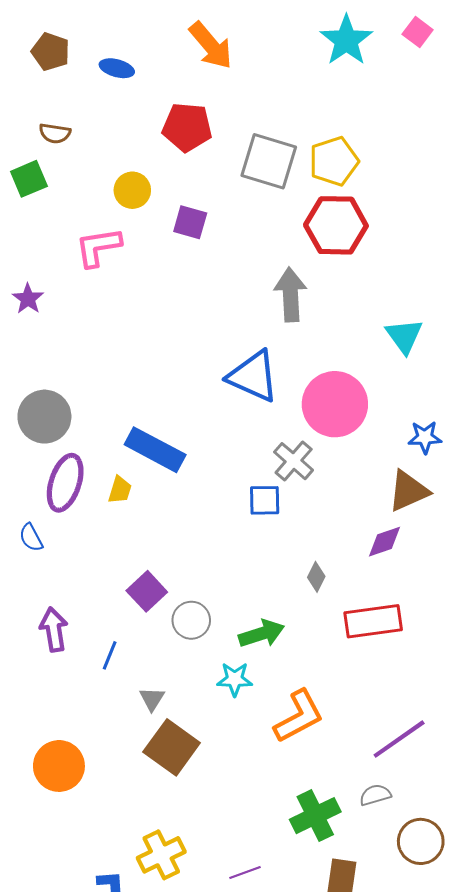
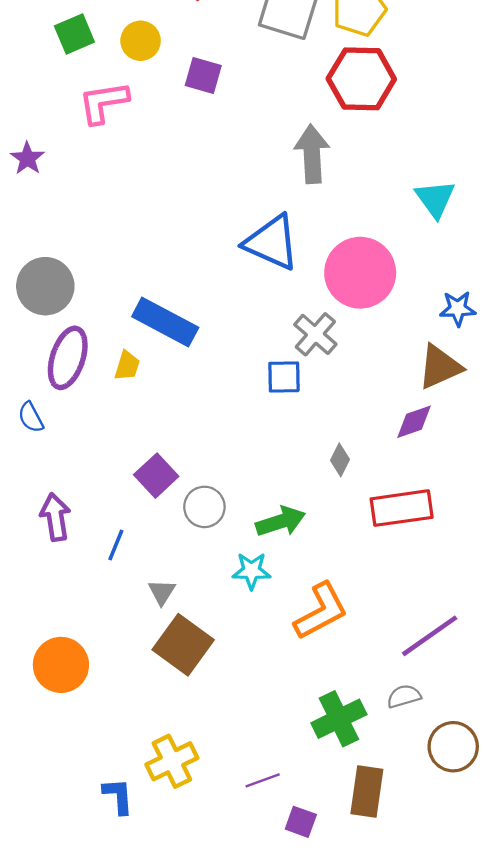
green square: (29, 179) -> (74, 34), moved

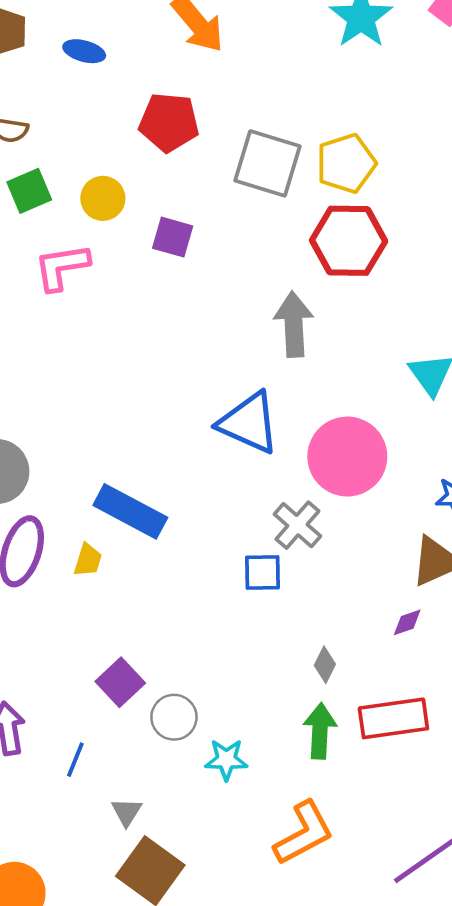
purple diamond: (414, 422) -> (407, 622), size x0.7
green arrow: (281, 521) -> (320, 731), moved, turned -69
cyan star: (251, 571) -> (226, 760), moved

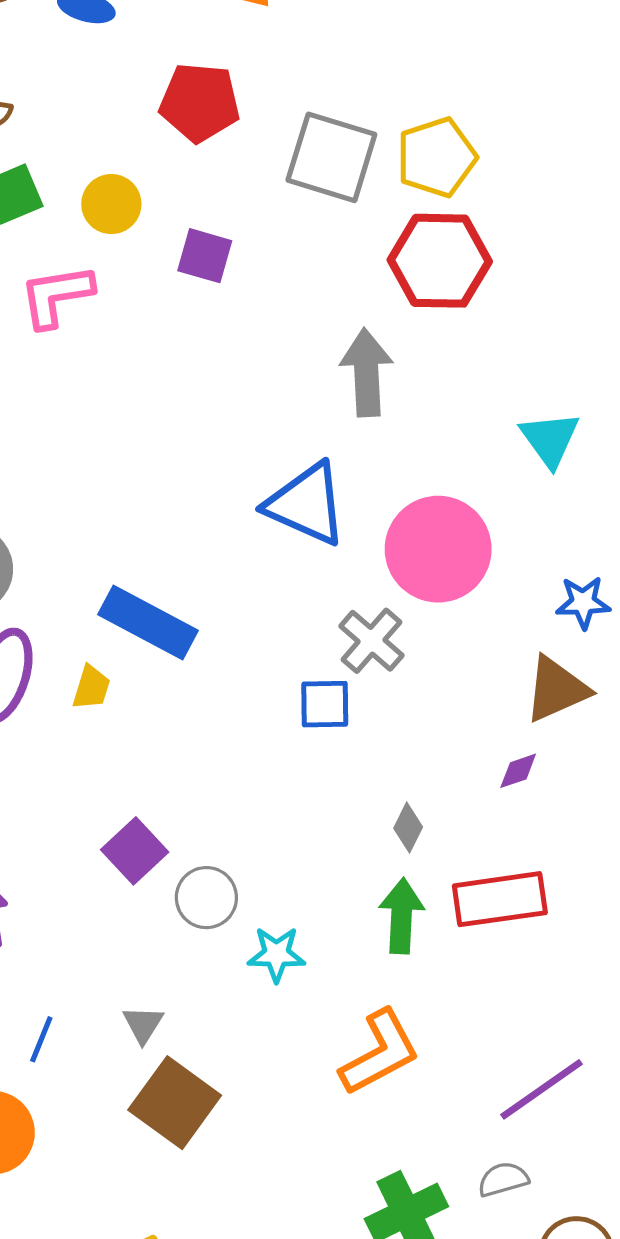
blue line: (75, 760) -> (41, 1039), moved

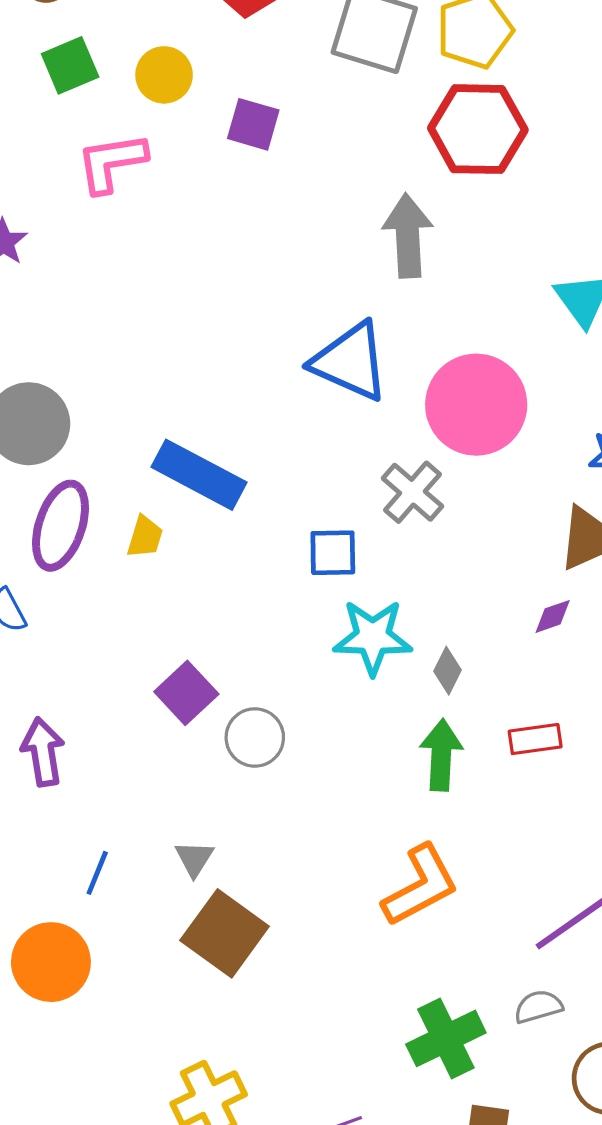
blue square: (325, 704) -> (333, 553), moved
red rectangle: (500, 899) -> (535, 739), size x0.6
cyan star: (276, 954) -> (373, 637), moved, size x1.4

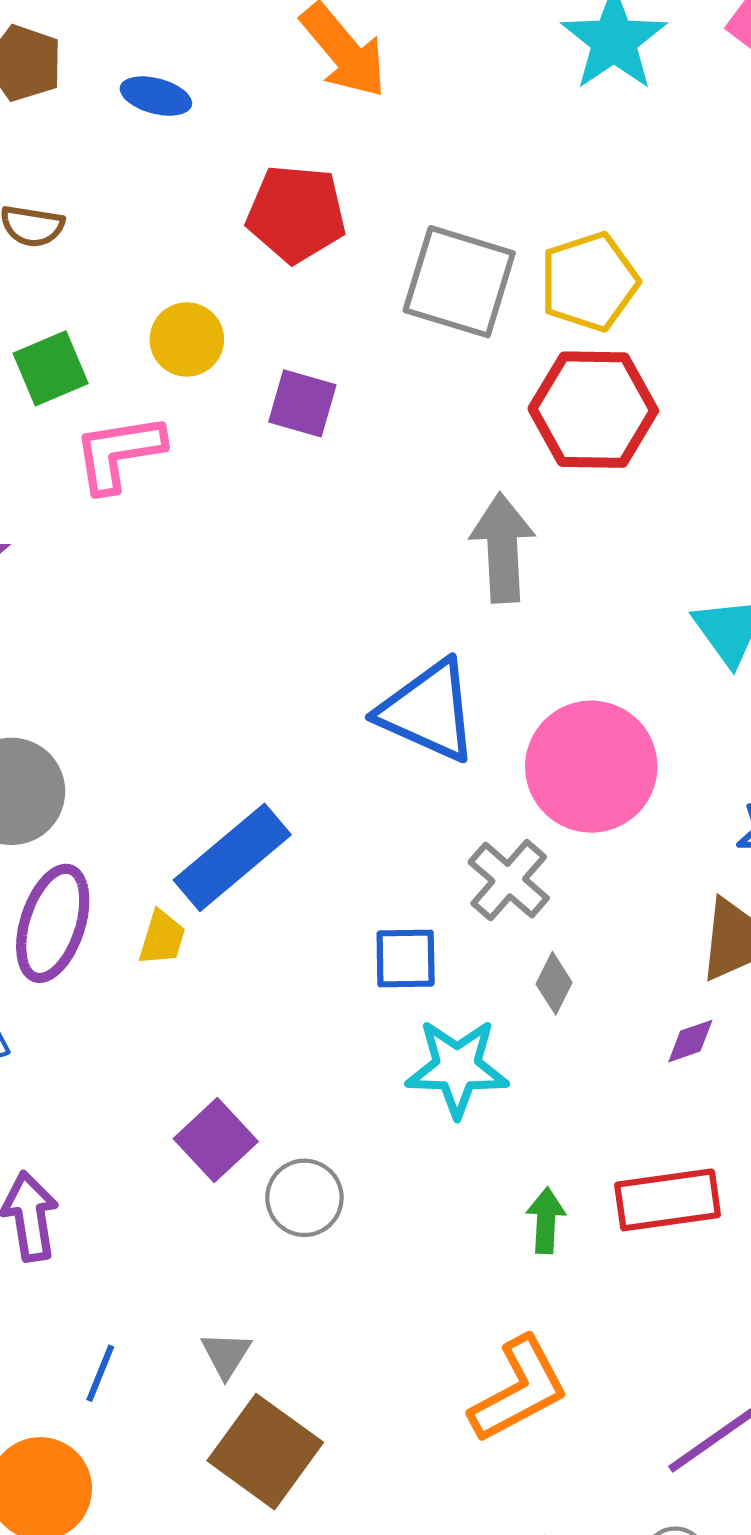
green square: (70, 65) -> (51, 368), moved
blue rectangle: (199, 475) -> (232, 857), turned -68
gray diamond: (448, 671) -> (554, 983), moved
red rectangle: (535, 739) -> (668, 1200), size x1.5
green arrow: (441, 755) -> (546, 1221), size x0.7

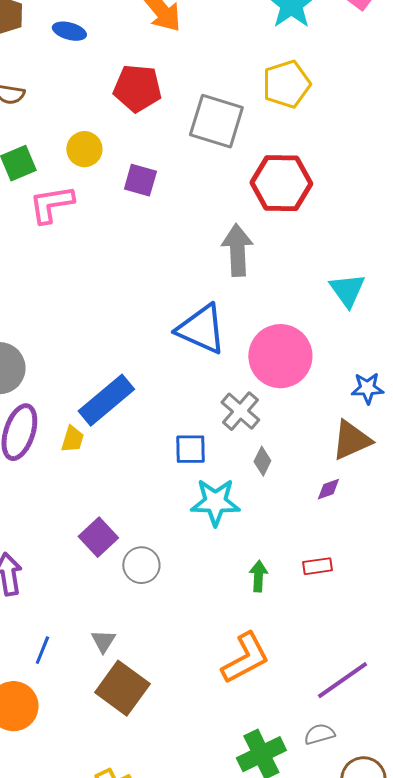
yellow pentagon: (589, 282) -> (286, 84), moved
red rectangle: (668, 1200) -> (317, 566), size x0.6

